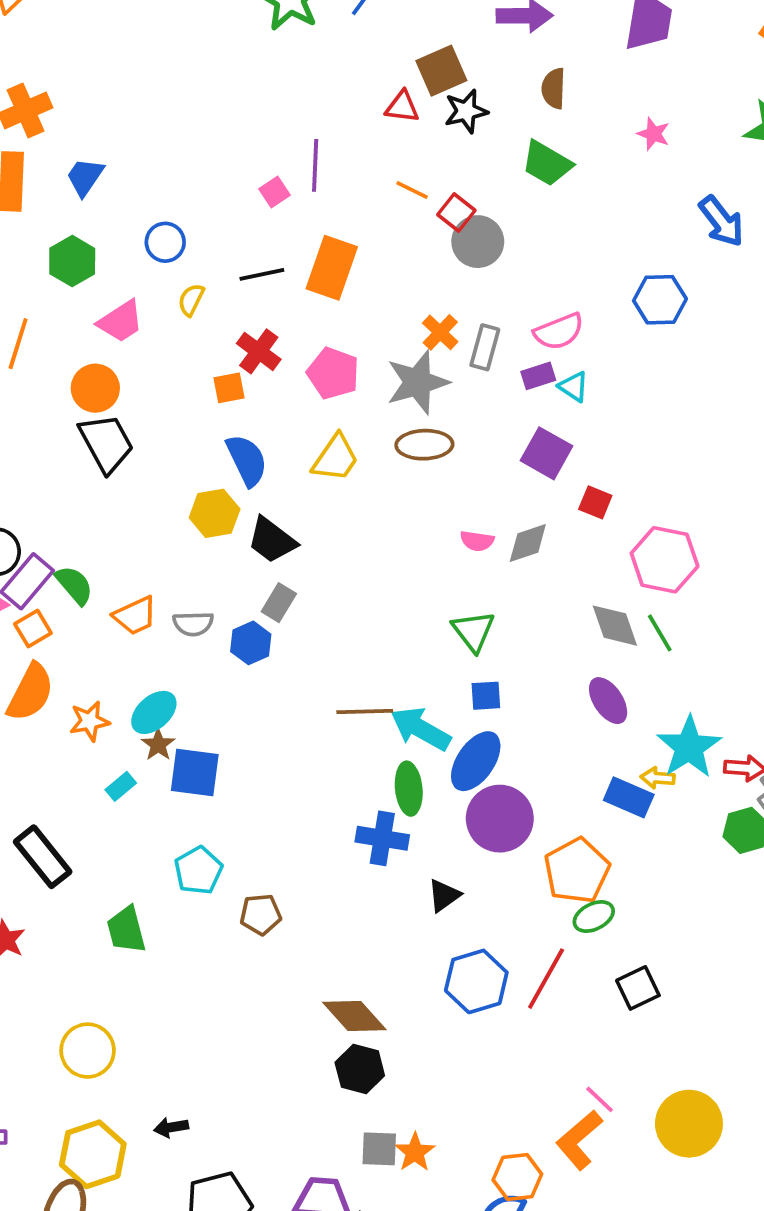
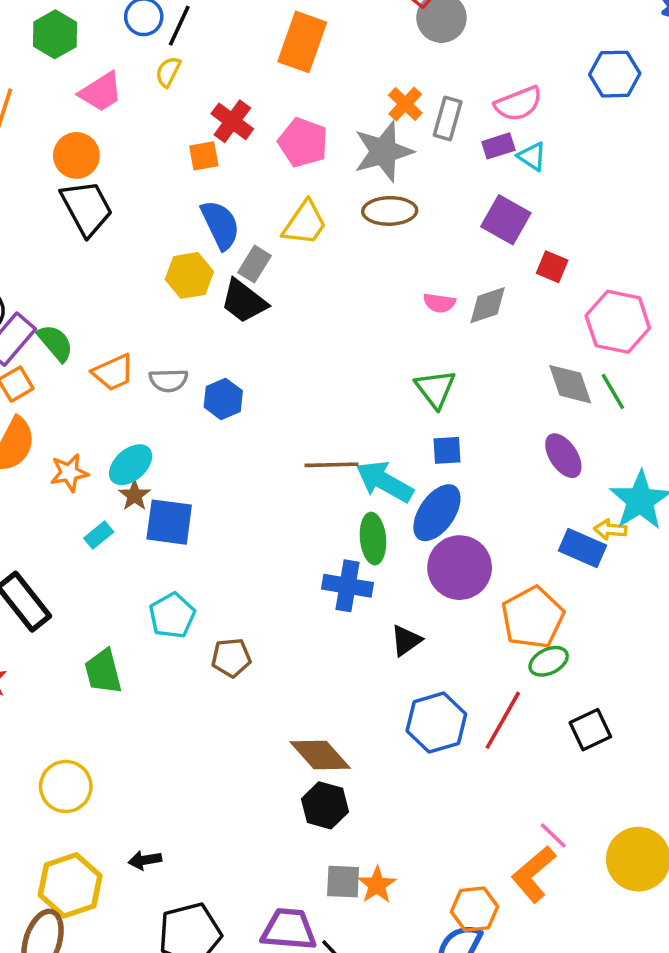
black line: (262, 274) -> (179, 26), moved, turned -54
gray rectangle: (279, 603) -> (254, 264), moved

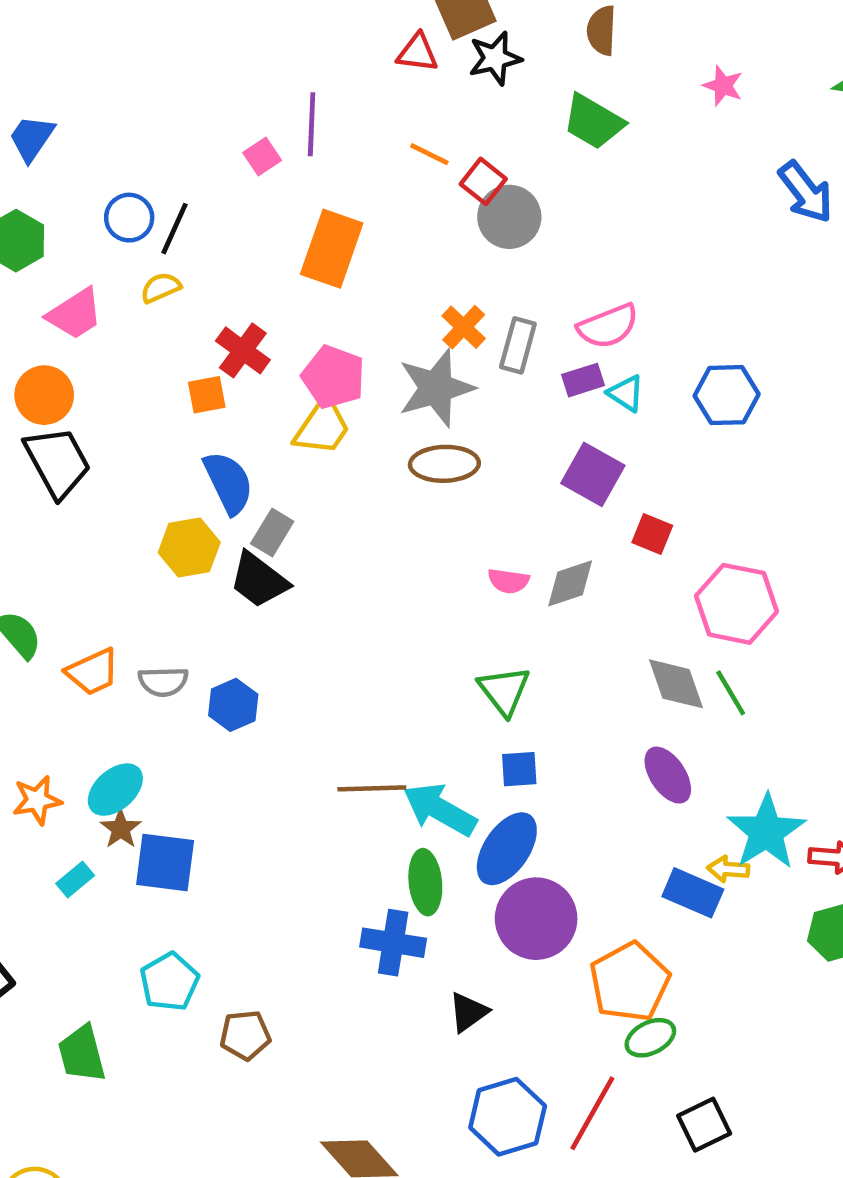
yellow semicircle: (168, 72) -> (161, 288), turned 40
blue hexagon: (615, 74) -> (727, 395), moved
yellow trapezoid: (305, 223) -> (322, 427), moved

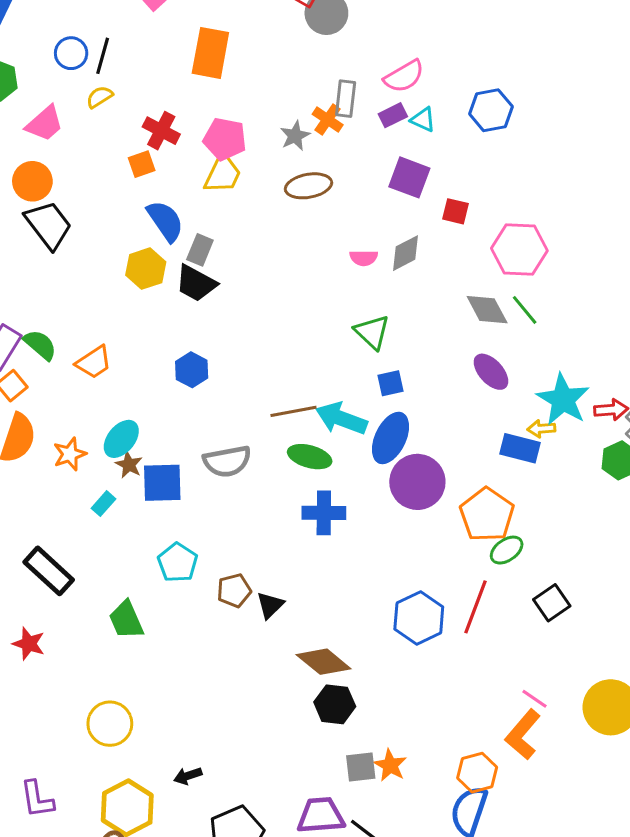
orange cross: (464, 327) -> (328, 119), moved
gray star: (436, 388) -> (295, 136), size x0.6
gray semicircle: (163, 682) -> (227, 461), moved, size x1.4
green ellipse: (425, 882) -> (310, 457), moved, turned -60
black triangle: (468, 1012) -> (270, 605), moved

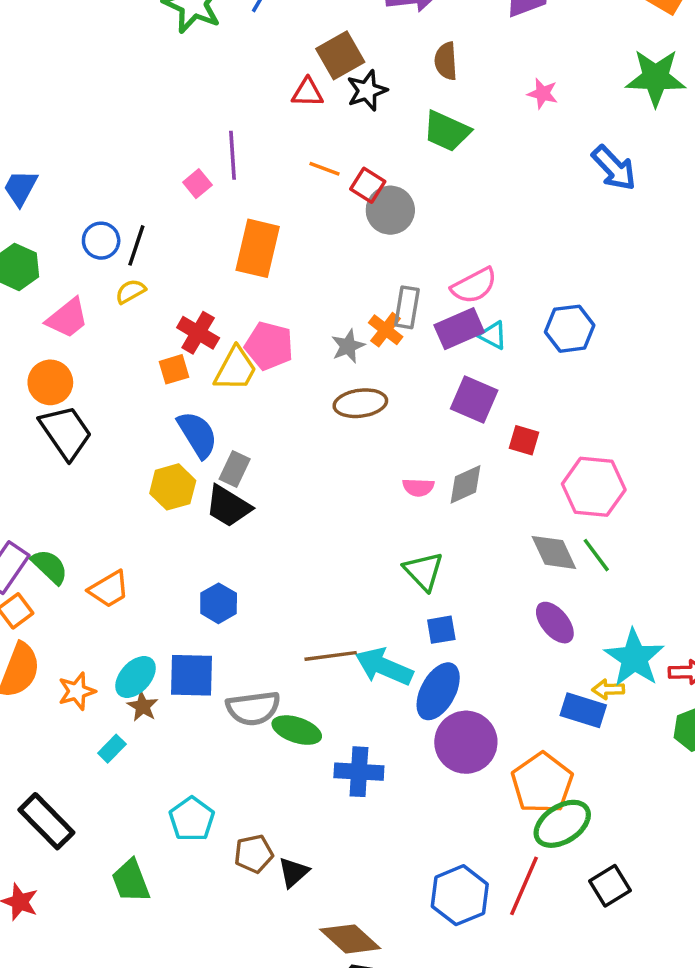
purple rectangle: (393, 115) -> (459, 329), size x1.5
yellow trapezoid: (223, 174) -> (235, 369), moved
green ellipse: (310, 457) -> (297, 730), moved
blue square: (162, 483) -> (192, 675), moved
green ellipse: (507, 550) -> (562, 824), size x1.5

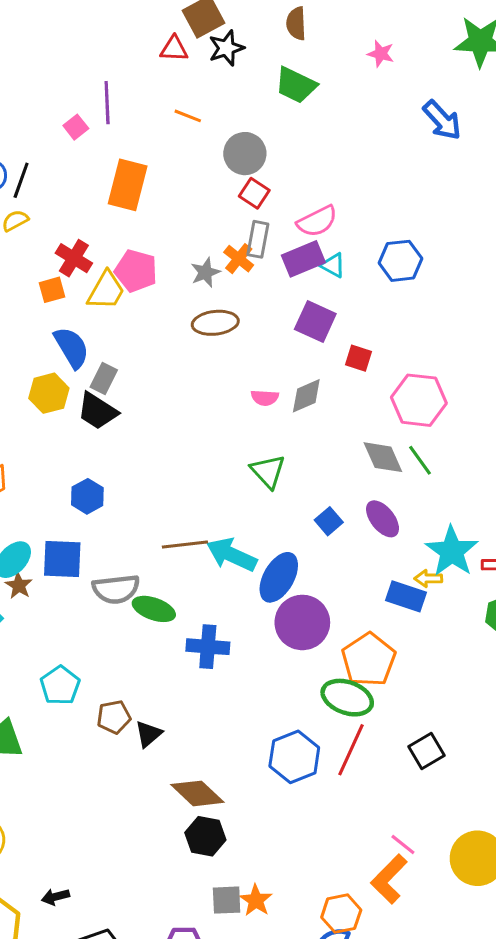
red square: (368, 185) -> (254, 193), moved
blue square: (441, 630) -> (329, 521), moved, turned -32
green ellipse: (562, 824) -> (347, 698), moved, turned 51

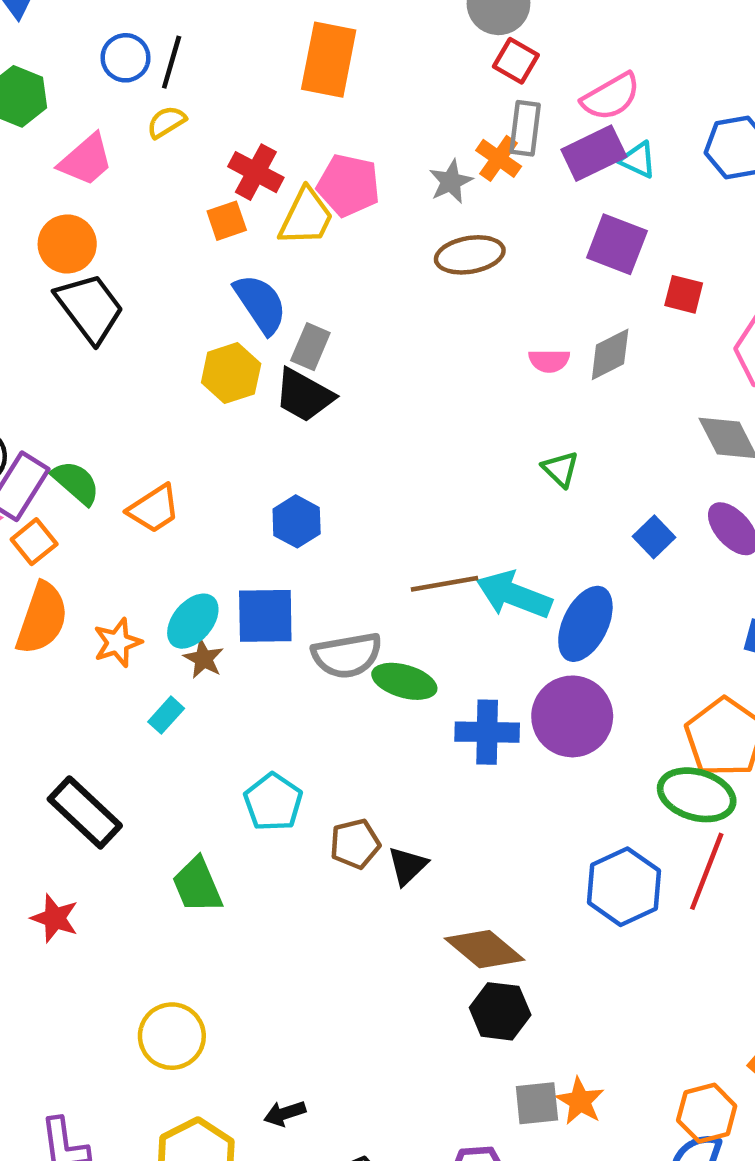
green triangle: (268, 471) -> (560, 469), size x0.7
purple circle: (302, 622) -> (572, 716), moved

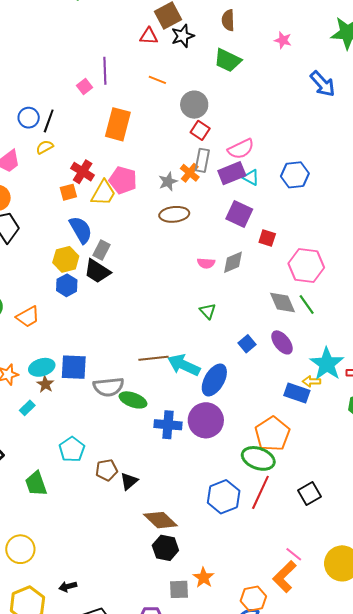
blue hexagon: (297, 521) -> (67, 285), moved
cyan ellipse: (193, 621) -> (42, 367), turned 30
orange star: (580, 1101) -> (204, 578), moved

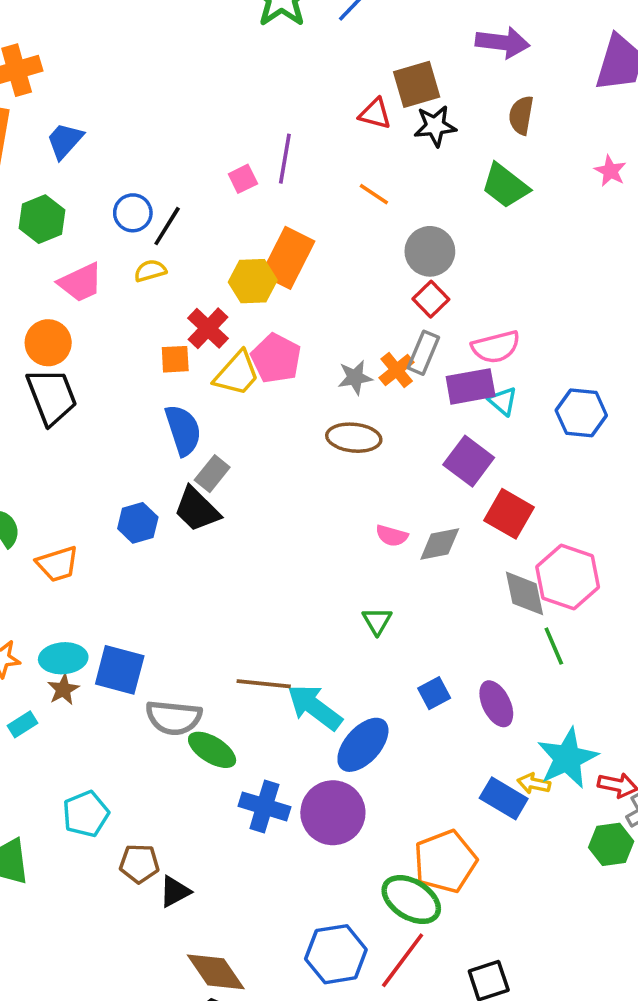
red square: (267, 238) -> (509, 514), size x1.5
yellow hexagon: (66, 259) -> (253, 281), moved
gray diamond: (283, 302) -> (525, 593), moved

